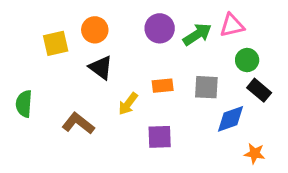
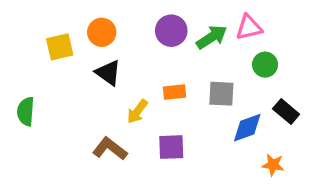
black rectangle: (259, 90) -> (286, 111), moved
brown L-shape: (78, 123) -> (110, 149), moved

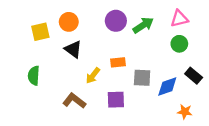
pink triangle: (249, 27) -> (179, 19), moved
gray square: (221, 94) -> (142, 78), moved
green semicircle: (26, 111) -> (34, 76), moved

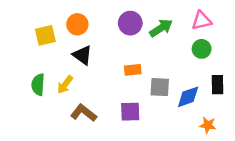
yellow arrow: (93, 76) -> (65, 85), moved
black rectangle: (194, 76) -> (218, 85), turned 49

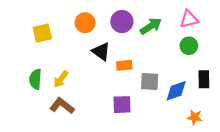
orange circle: (77, 24) -> (85, 23), moved
black triangle: (82, 55) -> (101, 52), moved
brown L-shape: (84, 113) -> (62, 106), moved

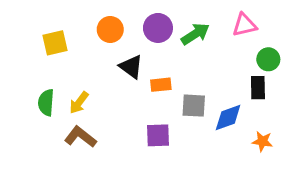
green circle: (189, 46) -> (268, 59), moved
black rectangle: (204, 79) -> (258, 88), moved
orange star: (195, 117) -> (262, 141), moved

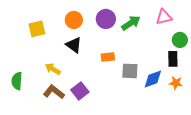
black triangle: (131, 67) -> (74, 45), moved
green semicircle: (46, 103) -> (17, 81), moved
yellow arrow: (79, 103) -> (53, 69), turned 84
purple square: (158, 135) -> (80, 91), moved, turned -36
orange star: (262, 141) -> (176, 83), moved

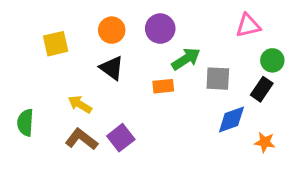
green arrow: (131, 23) -> (186, 59), moved
black rectangle: (173, 59) -> (262, 89), turned 35
gray square: (130, 71) -> (218, 79), moved
orange star: (176, 83) -> (265, 142), moved

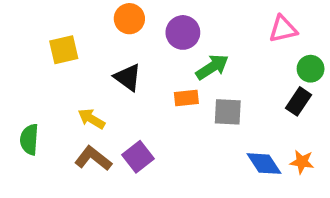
orange circle: (112, 30) -> (129, 19), moved
gray square: (218, 79) -> (228, 112), moved
blue diamond: (231, 119) -> (264, 164), moved, turned 76

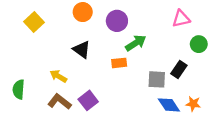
yellow square: (64, 50) -> (34, 22), moved, turned -30
black rectangle: (298, 101) -> (179, 70), moved
gray square: (228, 112) -> (157, 79), moved

